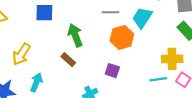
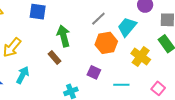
gray line: (110, 12) -> (98, 19), turned -49
yellow cross: (172, 59) -> (141, 57), moved, turned 30
cyan line: (158, 79) -> (121, 85), moved

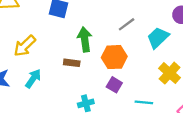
orange hexagon: (106, 43) -> (114, 57), moved
brown rectangle: (55, 58) -> (72, 63), turned -48

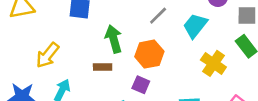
purple square: (114, 85) -> (141, 85), moved

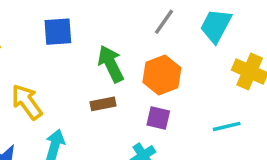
yellow arrow: (48, 55) -> (27, 102), turned 116

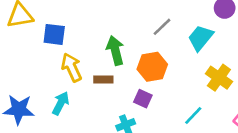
blue square: (58, 32) -> (54, 34), moved
yellow arrow: (27, 102) -> (72, 67), moved
cyan line: (227, 126) -> (193, 115), turned -45

